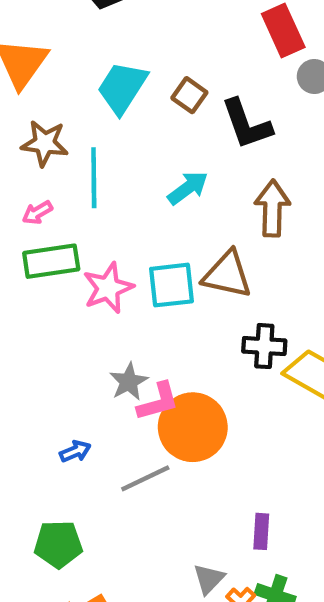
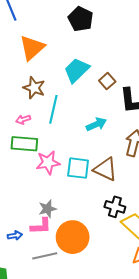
pink L-shape: (158, 402) -> (41, 226), moved

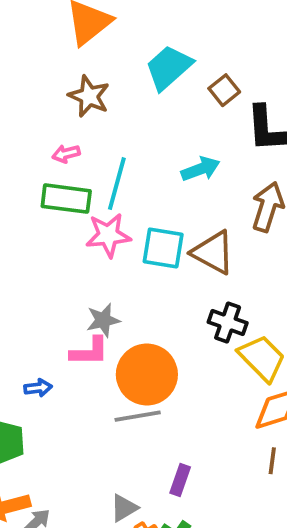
cyan line: (53, 109) -> (117, 184), moved
blue arrow: (15, 236) -> (38, 388), moved
gray line: (45, 256) -> (138, 416), moved

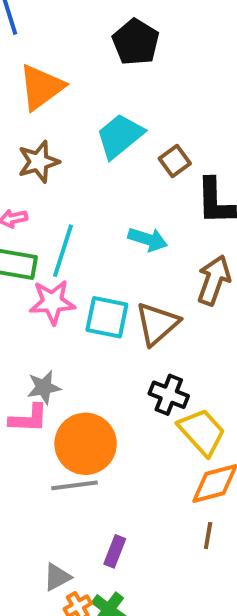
brown star: (89, 96) -> (39, 162), turned 30
cyan arrow: (200, 169) -> (148, 239), turned 36
brown triangle: (213, 252) -> (157, 324), turned 48

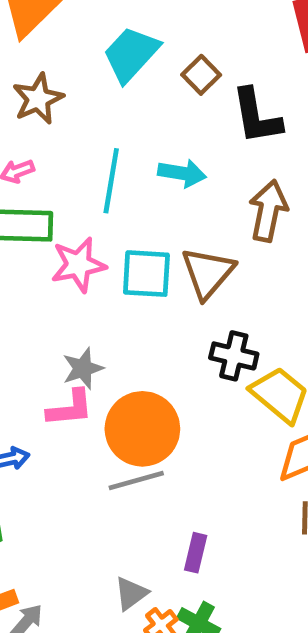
cyan line: (63, 251) -> (111, 181), moved

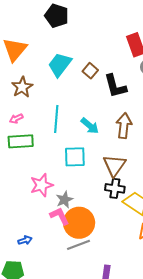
cyan arrow: (182, 173) -> (90, 126), moved, turned 36
pink star: (78, 265) -> (42, 185), moved
brown triangle: (208, 273) -> (114, 165), moved
gray star: (83, 368) -> (65, 200), moved
pink L-shape: (70, 408) -> (60, 216), moved, turned -105

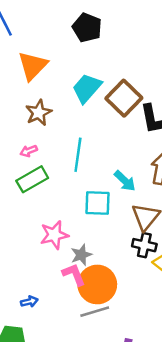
brown square: (90, 71) -> (124, 98), size x1.8
cyan arrow: (90, 126) -> (125, 181), moved
green rectangle: (21, 141) -> (32, 179), turned -30

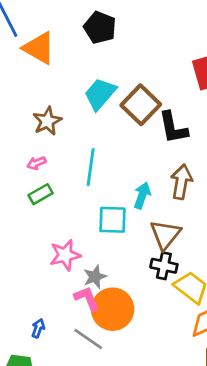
orange triangle: (33, 66) -> (39, 48), moved, turned -44
green rectangle: (32, 179) -> (41, 194), size x0.7
cyan arrow: (125, 181) -> (142, 195), turned -115
blue arrow: (29, 302) -> (38, 328), turned -56
gray line: (95, 312) -> (88, 339), moved, turned 52

